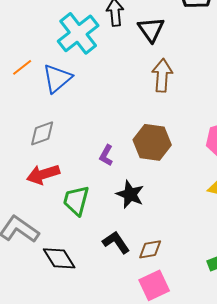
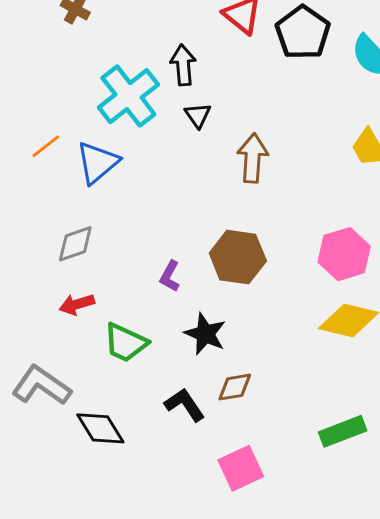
black triangle: (151, 29) -> (198, 115), moved, size x0.7
red arrow: (43, 174) -> (77, 304), size x0.7
green trapezoid: (76, 200) -> (126, 343), turned -80
brown diamond: (150, 249) -> (235, 387), moved

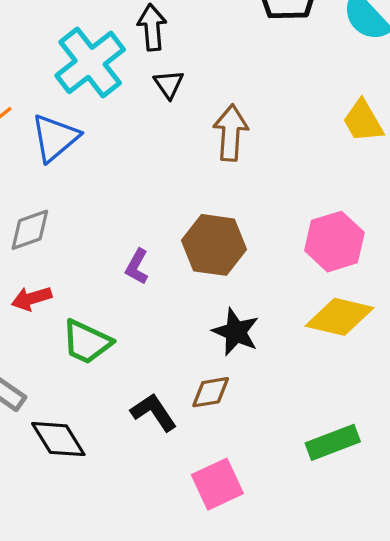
black star: (205, 334) -> (236, 332), moved

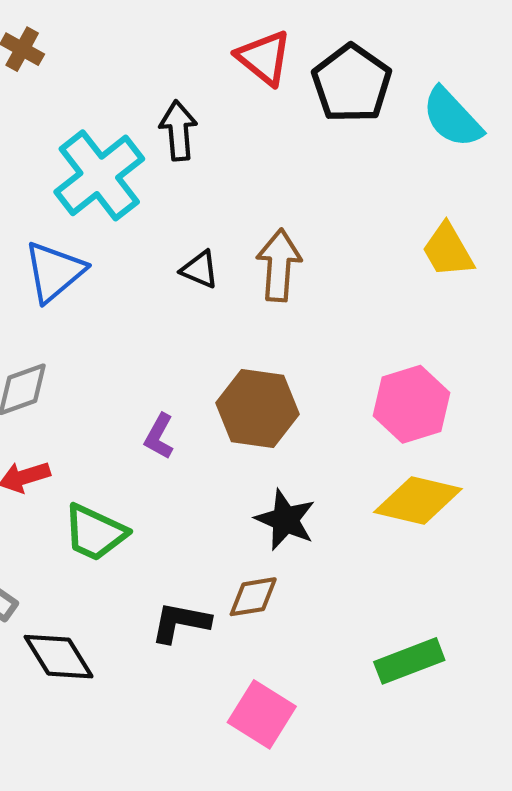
black triangle: (169, 84) -> (200, 269), moved, turned -32
black L-shape: (154, 412) -> (181, 622), turned -45
pink square: (217, 484) -> (262, 714), turned -33

